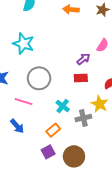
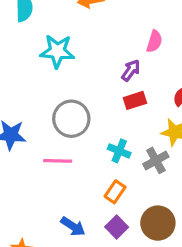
cyan star: (23, 44) -> (57, 51), moved
blue arrow: (17, 126) -> (73, 226), moved

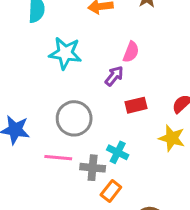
pink semicircle: (154, 41) -> (131, 52), moved
purple arrow: (131, 70) -> (114, 76), moved
gray cross: (156, 160) -> (93, 168), moved, turned 30

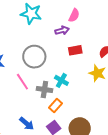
purple arrow: (114, 76) -> (62, 30), turned 32
pink line: (58, 158) -> (22, 82), turned 48

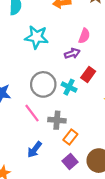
red rectangle: (75, 50) -> (88, 75), turned -40
cyan cross: (61, 80) -> (69, 87), moved
blue arrow: (27, 124) -> (35, 150), moved, turned 91

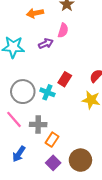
pink semicircle: (84, 36) -> (63, 30), moved
purple arrow: (72, 53) -> (46, 44), moved

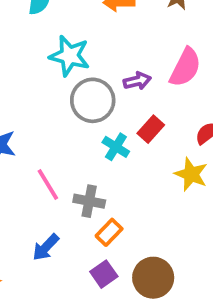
pink semicircle: (63, 30) -> (185, 67), moved, size x1.5
purple arrow: (46, 44) -> (137, 81), moved
gray circle: (23, 92) -> (93, 100), moved

